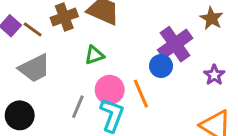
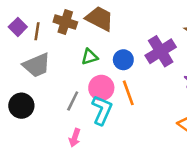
brown cross: (64, 17) -> (65, 22), turned 35
brown line: (33, 29) -> (37, 31), turned 60
blue circle: (161, 66) -> (123, 60), moved

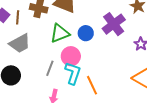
green triangle: (90, 57) -> (60, 33), size x1.5
orange line: (128, 93) -> (92, 85), moved

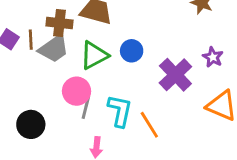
purple cross: (114, 24) -> (175, 75), moved
gray trapezoid: (20, 43) -> (54, 49), moved
pink circle: (71, 56) -> (77, 91), moved

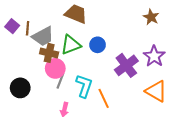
brown cross: (59, 23) -> (49, 53), moved
purple star: (213, 57) -> (154, 56), size x1.5

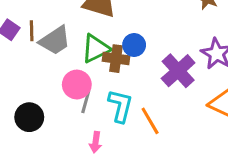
brown cross: (49, 53) -> (116, 59), moved

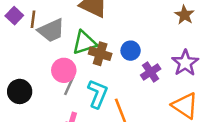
blue circle: (134, 45) -> (131, 51), moved
purple cross: (178, 71) -> (151, 72), size x0.7

